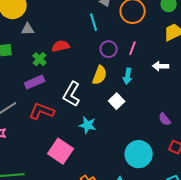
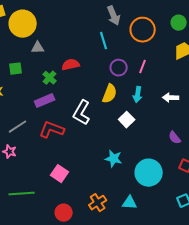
white arrow: (161, 66) -> (171, 98), moved
cyan star: (88, 125) -> (114, 159), moved
pink square: (61, 151) -> (60, 174), moved, size x0.7

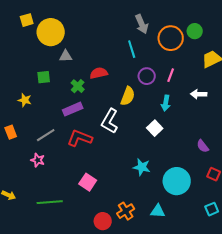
green circle: (179, 23) -> (195, 31), moved
yellow semicircle: (110, 94) -> (128, 96), moved
white arrow: (171, 98) -> (199, 94), moved
red circle: (64, 213) -> (103, 221), moved

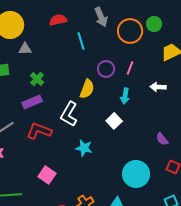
cyan line: (132, 49) -> (81, 41), moved
red semicircle: (99, 73) -> (58, 20), moved
cyan star: (142, 167) -> (84, 148), moved

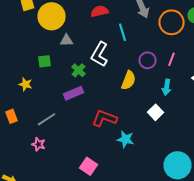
white L-shape: (69, 114) -> (100, 54), moved
red L-shape: (39, 131) -> (104, 118), moved

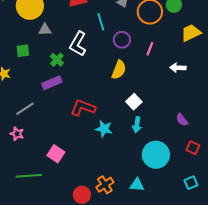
purple circle: (148, 60) -> (122, 40), moved
yellow semicircle: (128, 80) -> (119, 70), moved
cyan arrow: (166, 87) -> (137, 125), moved
pink square: (88, 166) -> (56, 154), moved

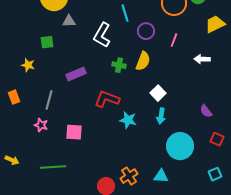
green cross: (57, 60) -> (119, 65), moved, turned -32
gray line: (25, 109) -> (49, 100), turned -42
pink square: (56, 154) -> (74, 132), moved, turned -30

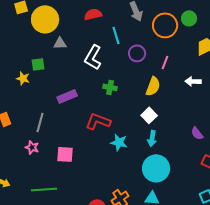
yellow semicircle: (143, 61) -> (153, 86), moved
yellow star: (28, 65) -> (23, 78), moved
cyan circle: (180, 146) -> (156, 168), moved

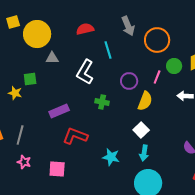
green circle: (189, 18) -> (174, 66), moved
purple circle: (137, 53) -> (129, 81), moved
red L-shape: (98, 121) -> (75, 136), moved
gray line: (40, 122) -> (20, 135), moved

